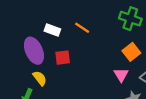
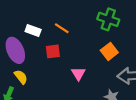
red square: (63, 58) -> (53, 51), moved
pink triangle: (121, 75) -> (78, 74), moved

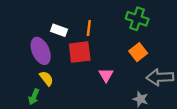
orange line: (62, 28) -> (89, 28), turned 64
red square: (53, 51) -> (80, 52), size x1.5

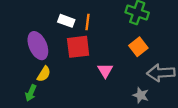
white rectangle: (59, 30) -> (66, 21), moved
yellow semicircle: (46, 78) -> (44, 74), turned 70

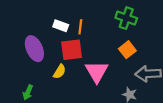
pink triangle: (105, 70) -> (97, 72), size x1.6
yellow semicircle: (44, 74) -> (60, 72), moved

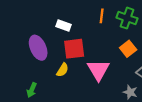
orange line: (80, 27) -> (102, 16), moved

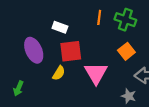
green arrow: (32, 90) -> (18, 88), moved

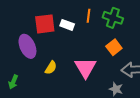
white rectangle: (60, 27) -> (67, 25), moved
red square: (71, 51) -> (45, 24), moved

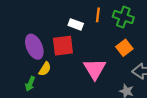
red square: (45, 24) -> (63, 46), moved
yellow semicircle: (51, 68) -> (45, 69), moved
green arrow: (13, 82) -> (30, 84), moved

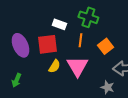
orange line: (98, 15) -> (80, 40), moved
green cross: (123, 17) -> (88, 17), moved
yellow semicircle: (45, 69) -> (54, 66), moved

